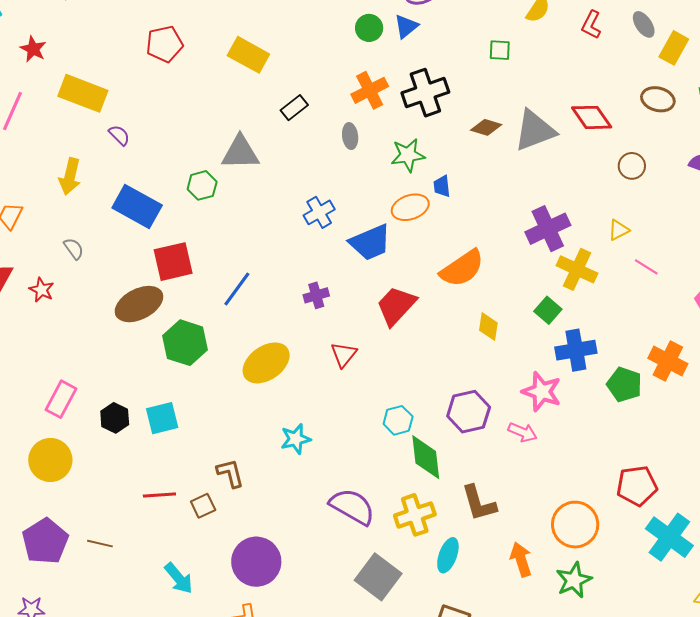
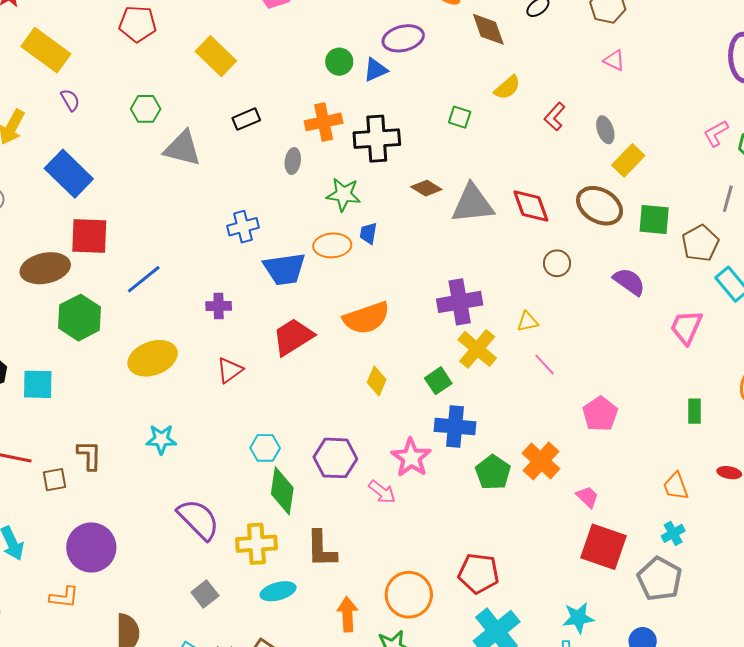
brown ellipse: (658, 99) -> (600, 206), size x1.4
green hexagon: (202, 185) -> (146, 109), moved
cyan ellipse: (448, 555) -> (278, 591), turned 40
gray square: (378, 577) -> (205, 594), size x0.6

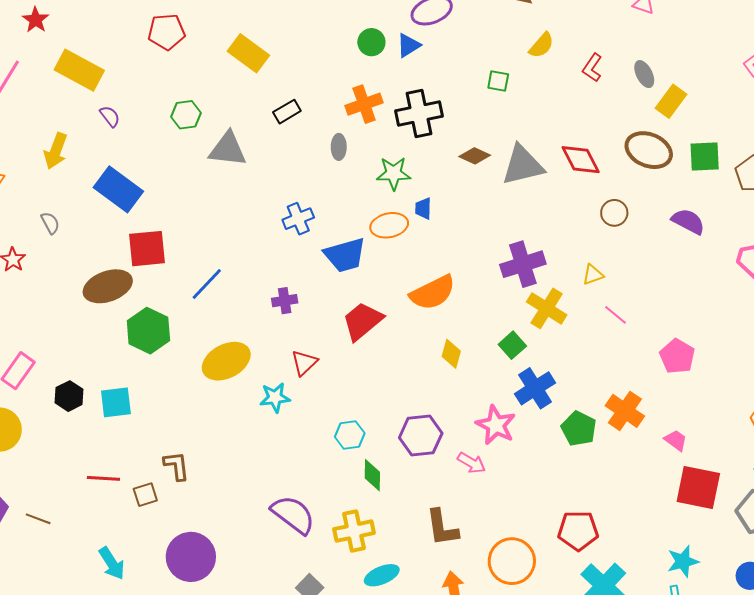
blue cross: (455, 427) -> (535, 388), turned -30
cyan star: (161, 439) -> (275, 397), moved
green diamond: (282, 491) -> (372, 475), size x0.7
brown L-shape: (321, 549) -> (442, 528), moved

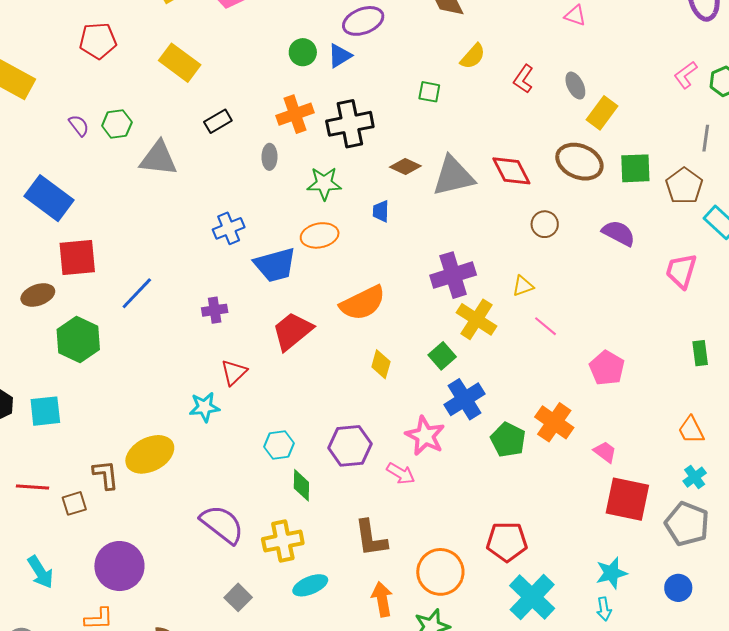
purple semicircle: (110, 116) -> (79, 125), moved
blue trapezoid: (423, 209) -> (381, 211), moved
brown ellipse: (108, 286) -> (38, 295), size x0.7
yellow ellipse: (226, 361) -> (150, 454), moved

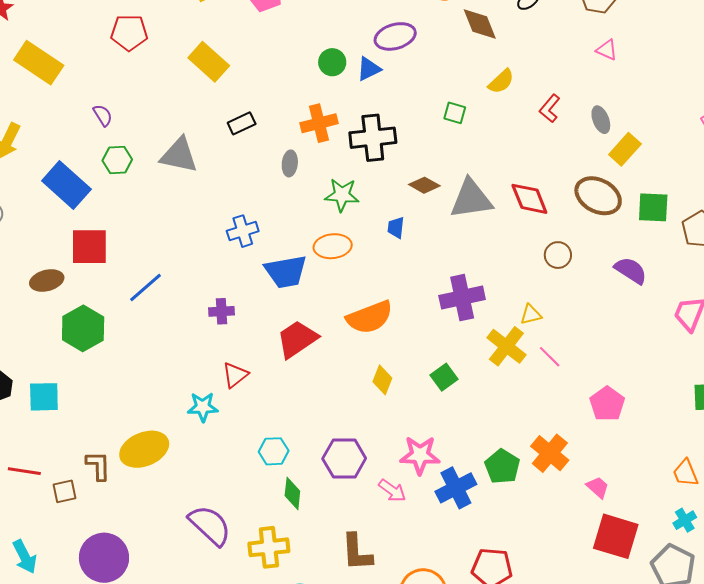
green hexagon: (117, 124) -> (117, 160), moved
yellow cross: (477, 319) -> (506, 346), moved
blue cross: (465, 399) -> (456, 488), moved
pink star: (425, 436) -> (420, 455), turned -30

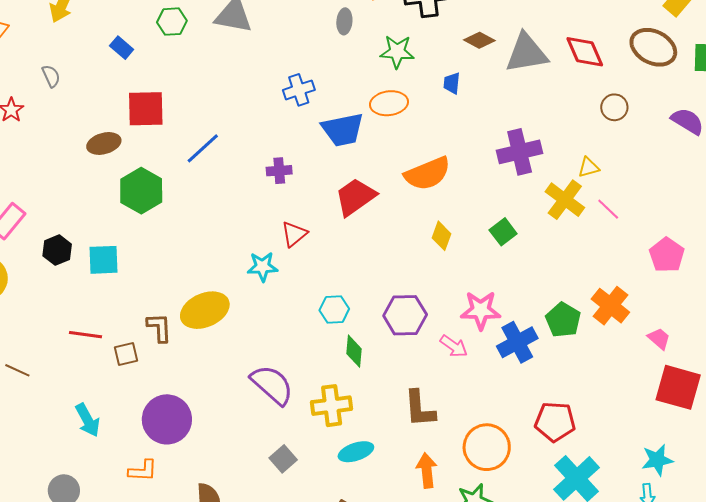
blue rectangle: (66, 185) -> (122, 48), size x0.5

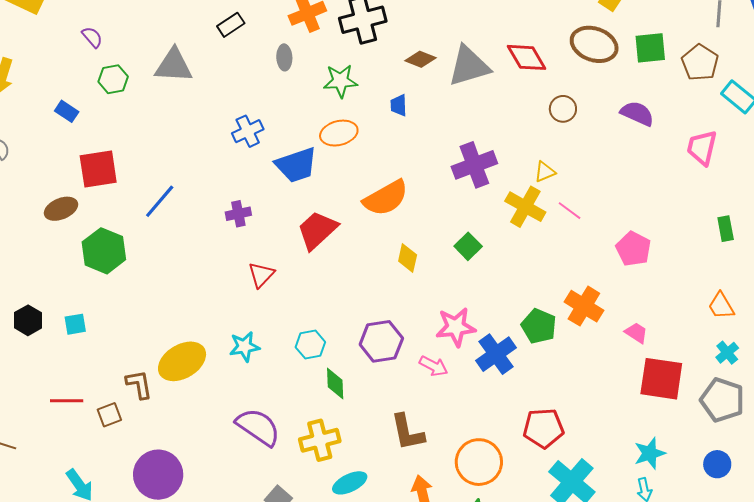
cyan square: (104, 260) -> (75, 324), size x0.7
cyan star: (262, 267) -> (244, 347), moved

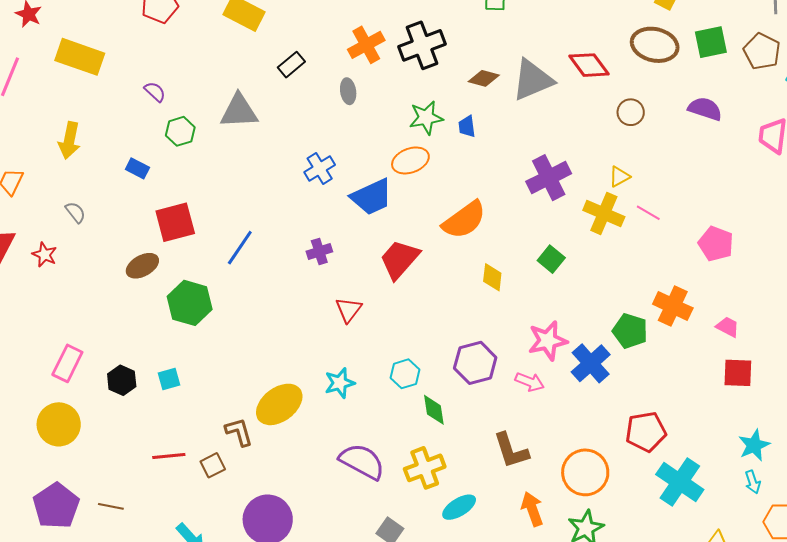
green star: (340, 81) -> (426, 118), moved
red square: (661, 379) -> (738, 373), moved, size x0.7

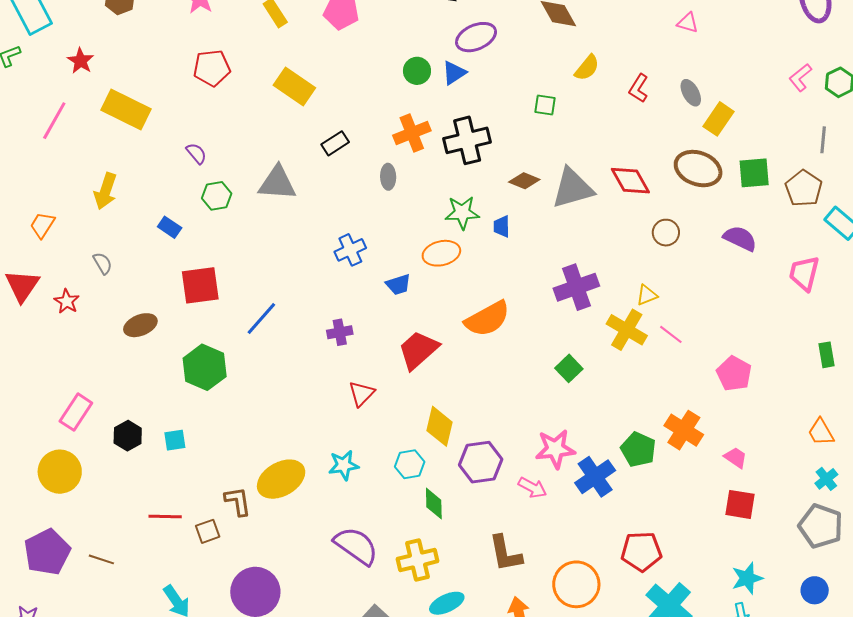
blue trapezoid: (372, 197) -> (398, 284), size x0.6
brown ellipse: (142, 266) -> (140, 325), moved
yellow diamond: (492, 277) -> (440, 426), moved, size x1.4

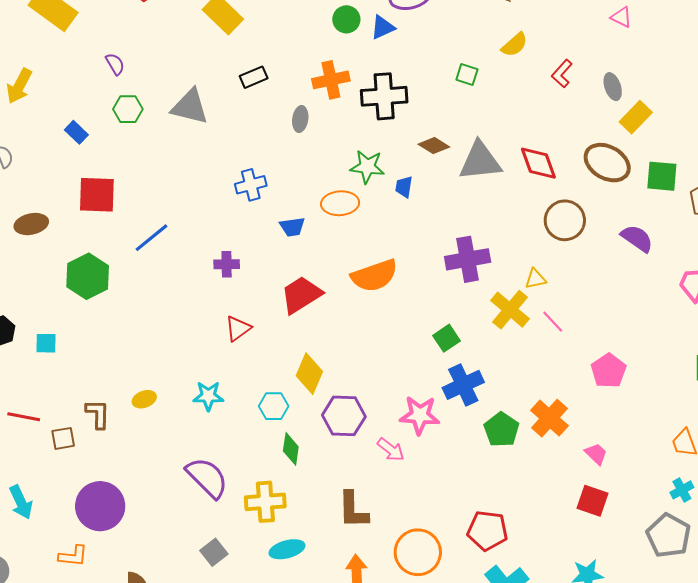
brown circle: (666, 233) -> (565, 220), size x1.5
blue cross: (595, 477) -> (463, 385), moved
yellow ellipse: (281, 479) -> (144, 399), size x0.5

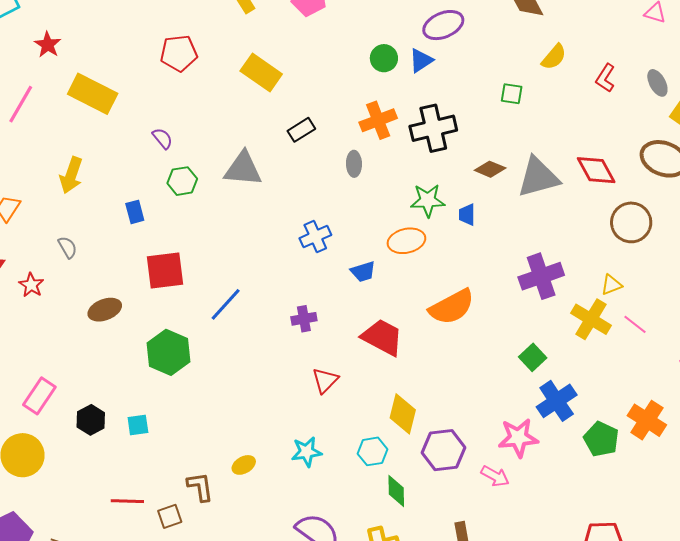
blue rectangle: (76, 132) -> (135, 212), turned 40
red trapezoid: (301, 295) -> (382, 337), turned 69

